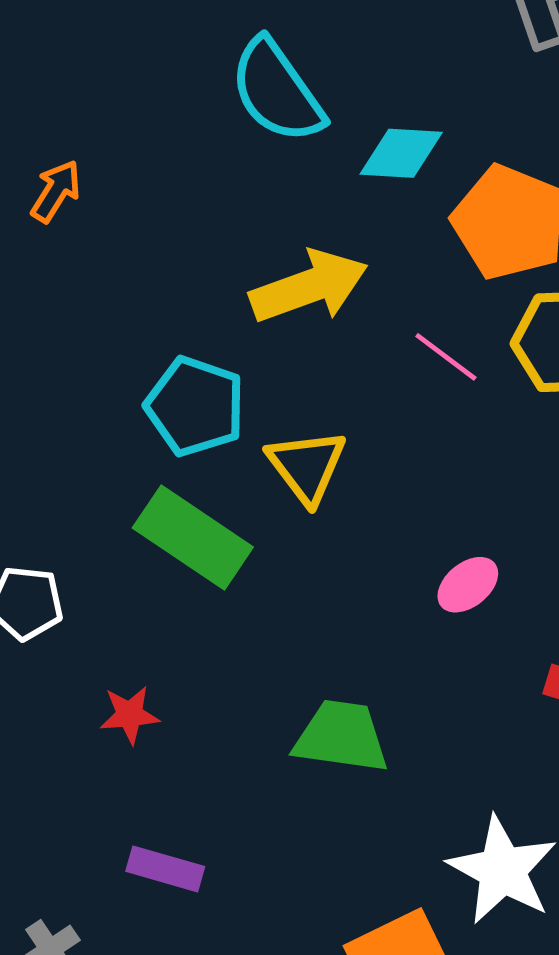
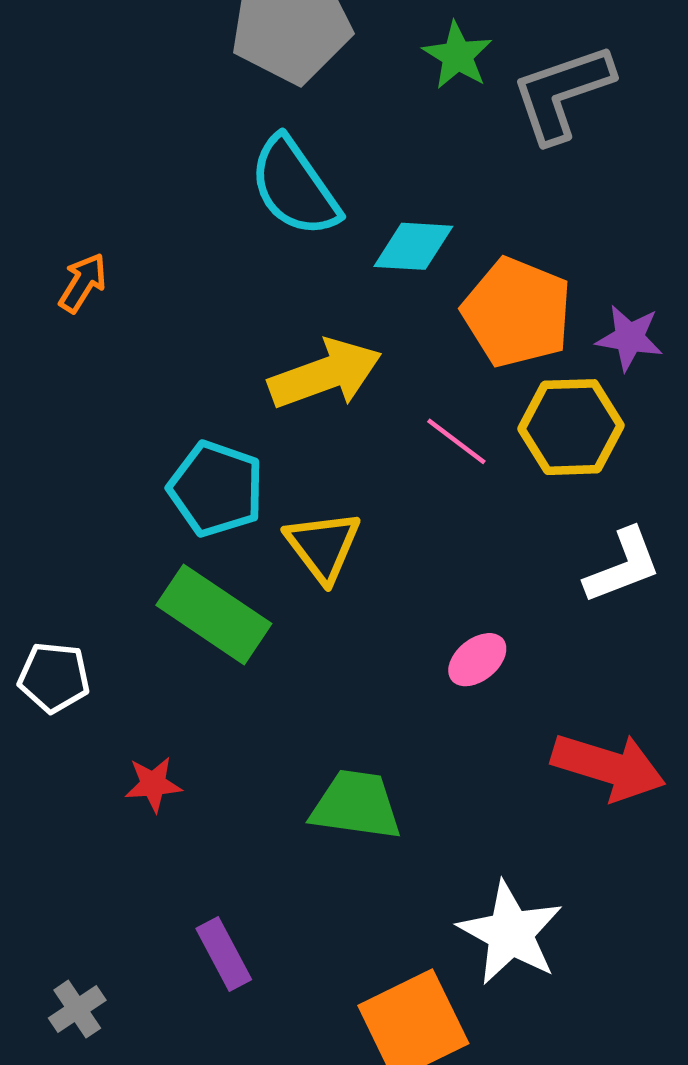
purple rectangle: (165, 869) -> (224, 954), moved, turned 46

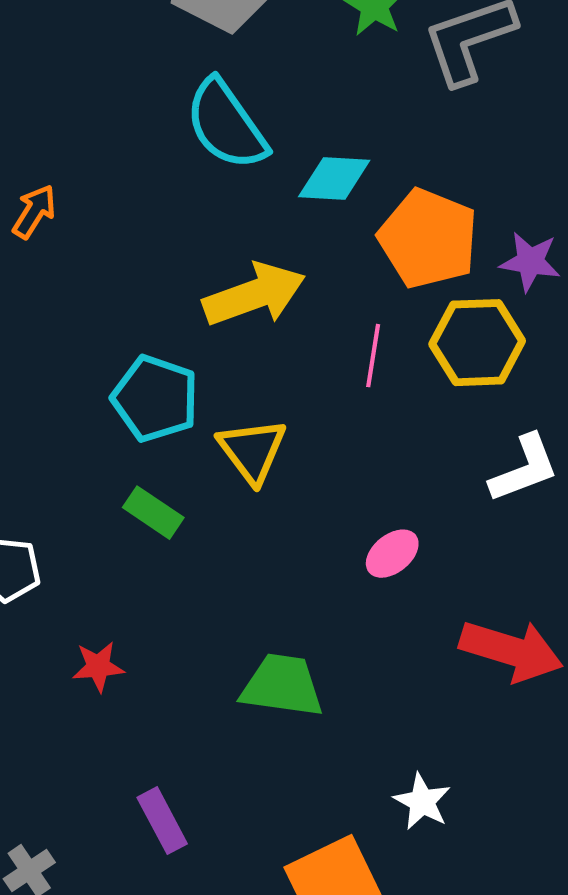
pink line: (456, 441) -> (373, 356), turned 62
green rectangle: (214, 614) -> (153, 513), size x0.6
white star: (510, 933) -> (422, 802), size x0.6

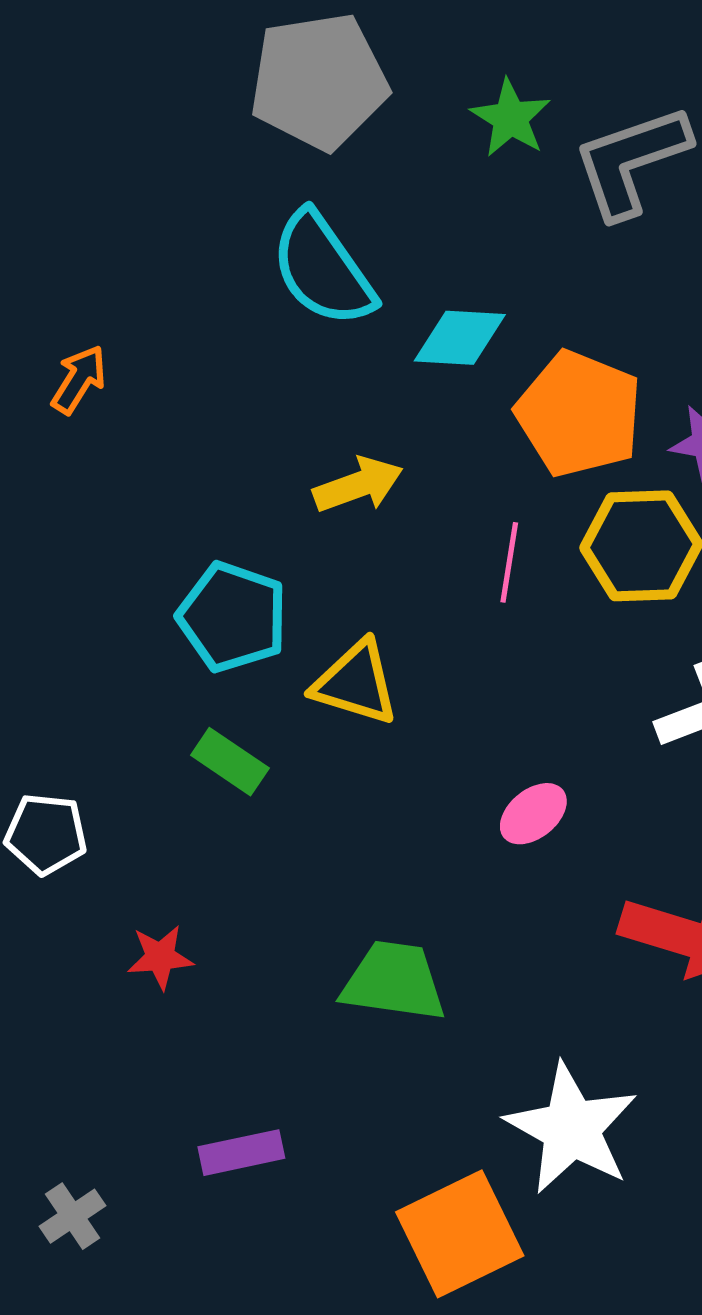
yellow arrow: (254, 295) -> (358, 485), size x0.7
yellow triangle: (252, 451) -> (356, 683), turned -36
white star: (422, 802) -> (571, 1128), size x1.8
purple rectangle: (162, 821) -> (241, 1153), turned -74

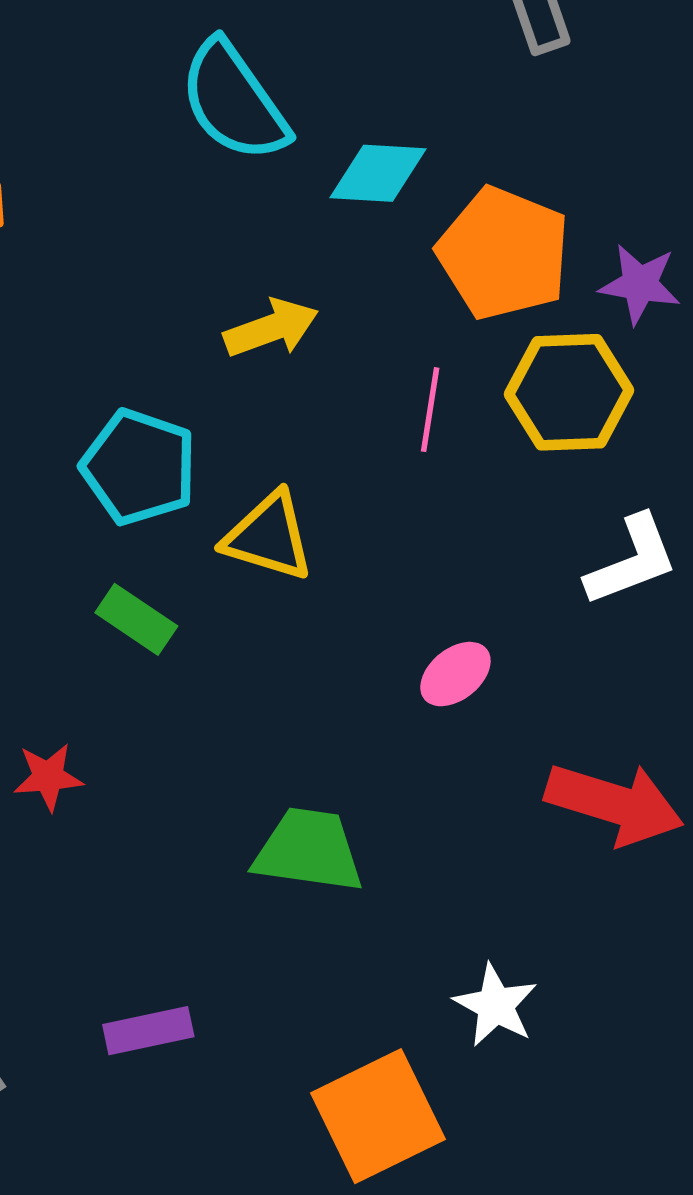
red star: (160, 957) -> (48, 777), moved
white star: (571, 1128) -> (496, 1005), size x0.6

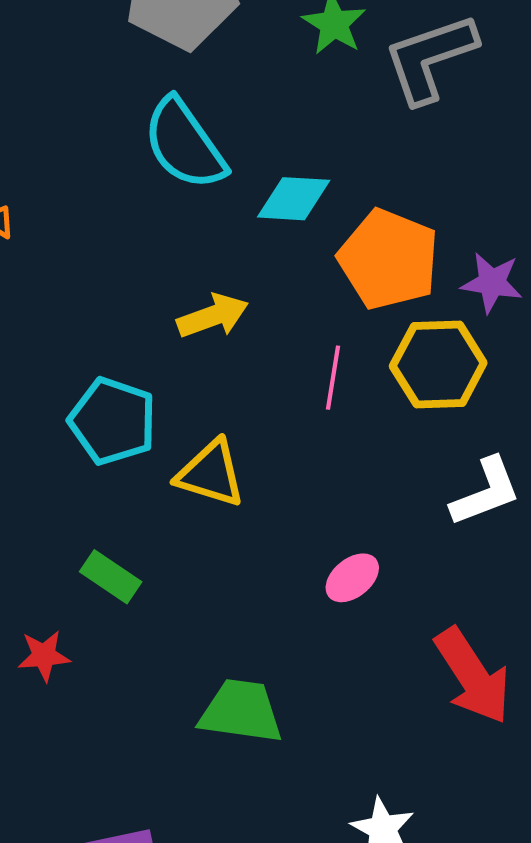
green rectangle: (136, 619) -> (111, 577), moved
red arrow: (614, 804) -> (473, 676), turned 40

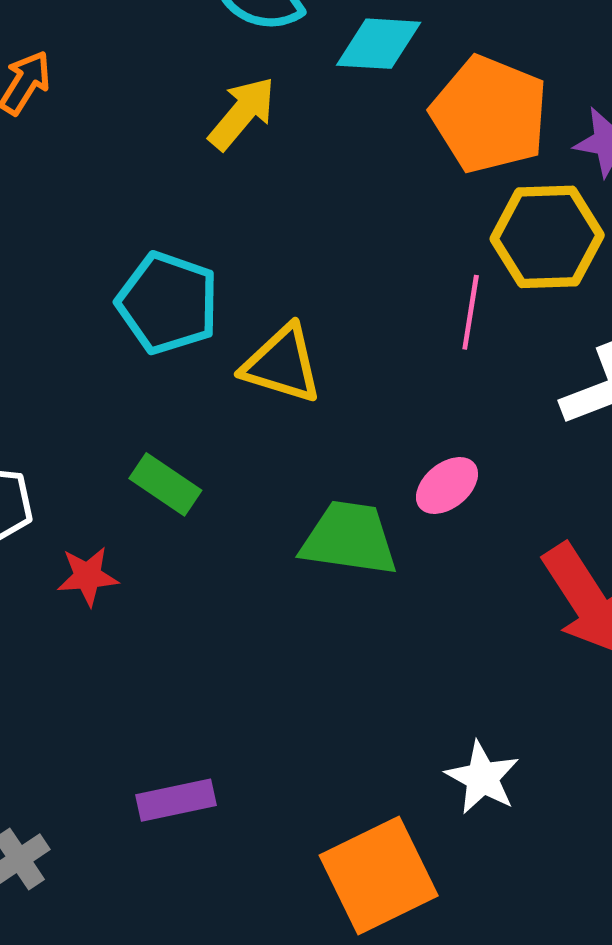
yellow arrow: (213, 316) -> (242, 113), moved, turned -30
pink line: (333, 378) -> (471, 312), moved
green trapezoid: (241, 711) -> (349, 539), moved

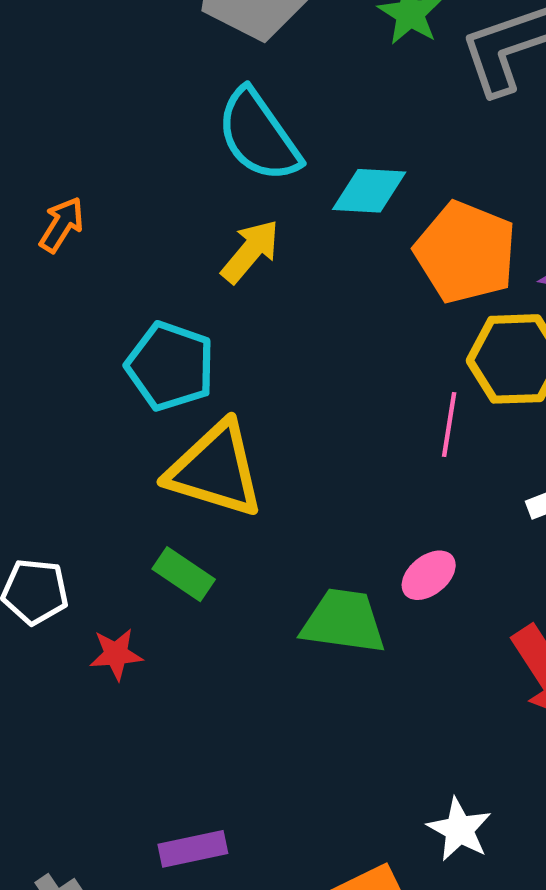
cyan pentagon: (168, 303) -> (170, 366), moved
yellow triangle: (282, 364) -> (215, 470), moved, size x1.4

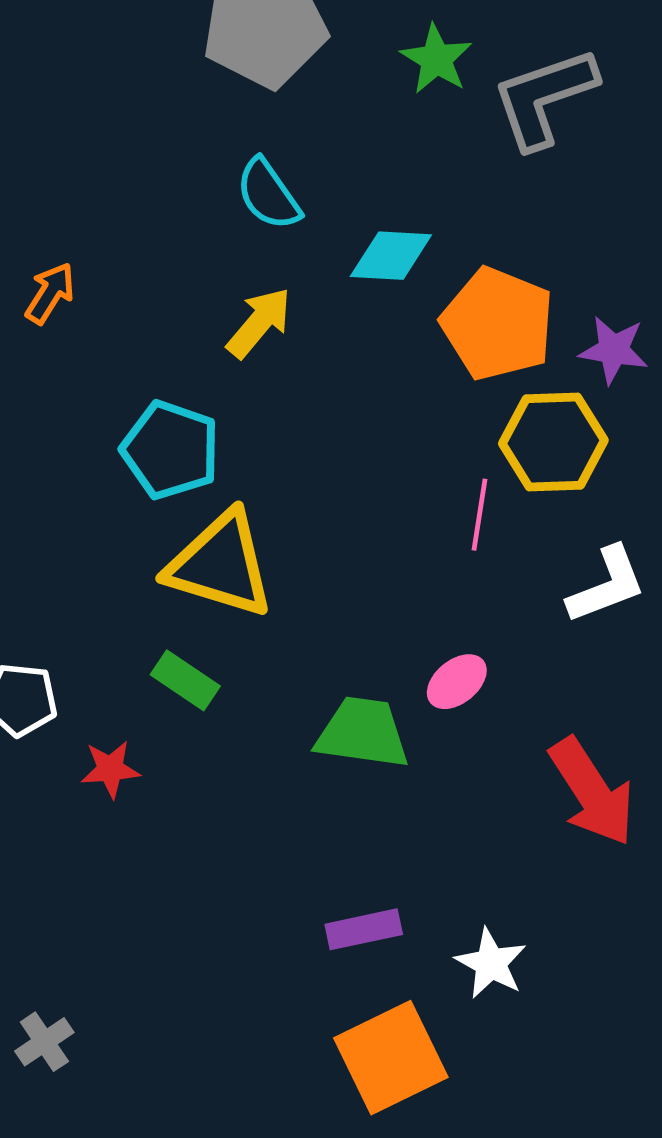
cyan semicircle: (258, 135) -> (268, 194), size x0.7
purple rectangle: (193, 849) -> (364, 929), moved

